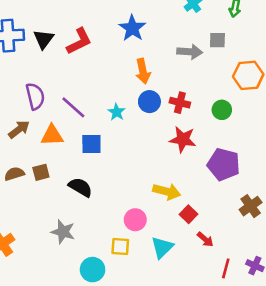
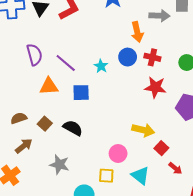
orange arrow: (143, 71) -> (137, 32), moved
brown arrow: (19, 129) -> (24, 146), moved
brown square: (41, 172) -> (45, 124), moved, turned -32
cyan triangle: (162, 247) -> (140, 176), turned -36

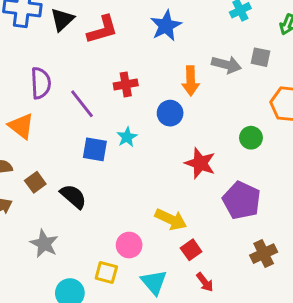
red cross: (152, 57) -> (126, 84), moved, turned -35
cyan star: (101, 66) -> (127, 137), moved
orange triangle: (49, 86) -> (21, 126), moved, turned 30

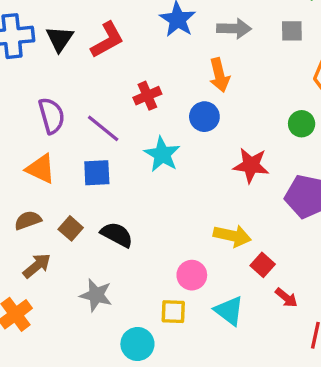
gray arrow: (226, 65) -> (234, 29), moved
cyan star: (127, 137) -> (162, 154), size x1.5
blue square: (95, 149) -> (97, 173), moved

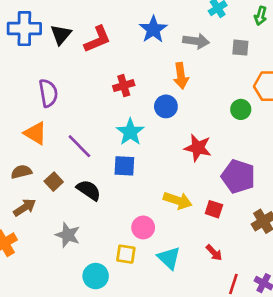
green circle: (302, 124) -> (241, 109), moved
purple line: (103, 128) -> (79, 146), moved
blue square: (97, 173) -> (124, 166), moved
red square: (263, 265) -> (214, 209), moved, turned -30

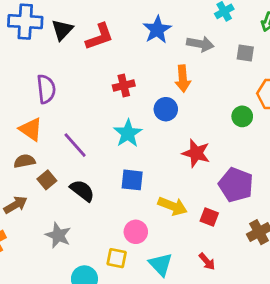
blue square: (124, 166) -> (132, 180), moved
brown semicircle: (21, 172) -> (25, 161), moved

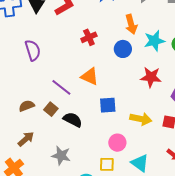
orange triangle: (31, 129) -> (90, 76), moved
cyan star: (128, 133) -> (154, 41), moved, turned 30
brown square: (47, 180) -> (51, 109), moved

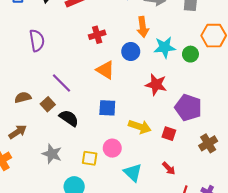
orange triangle: (90, 76) -> (105, 70), moved
yellow square: (107, 164) -> (90, 158), moved

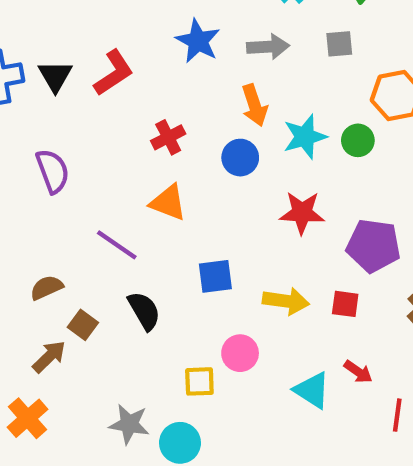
orange triangle: (105, 70) -> (168, 203), moved
brown square: (48, 104) -> (83, 325), moved
black semicircle: (69, 118) -> (144, 311), turned 36
gray star: (52, 154) -> (129, 424), moved
cyan triangle: (133, 172) -> (312, 390), moved

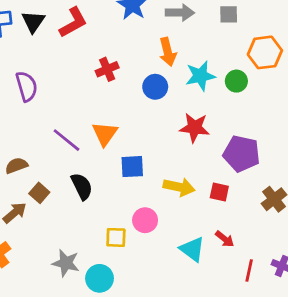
orange triangle: (168, 203) -> (105, 134), moved, turned 40

